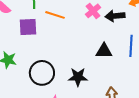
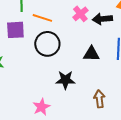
black circle: (42, 73) -> (47, 44), moved

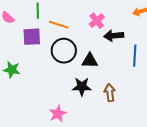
black arrow: (102, 19) -> (114, 36), moved
black triangle: (91, 54) -> (90, 61), moved
brown arrow: (99, 99) -> (110, 93), moved

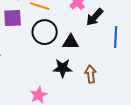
black arrow: (114, 36) -> (95, 17), turned -42

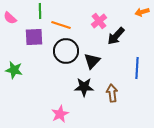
blue line: (116, 37) -> (137, 68), moved
black triangle: (71, 42) -> (92, 61), turned -48

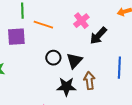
black circle: (66, 51) -> (53, 58), moved, size x0.6
brown arrow: (112, 93) -> (89, 81), moved

